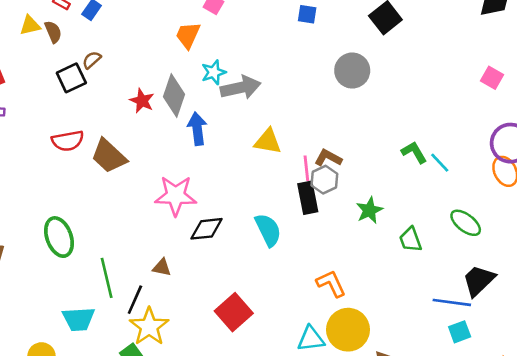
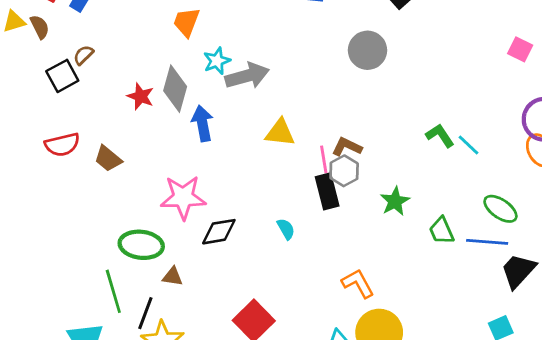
brown trapezoid: (109, 156) -> (108, 159), size x0.7
cyan semicircle: (268, 230) -> (286, 229), size x0.6
green ellipse: (59, 237) -> (141, 245), moved, turned -60
blue line: (452, 302) -> (487, 242), moved

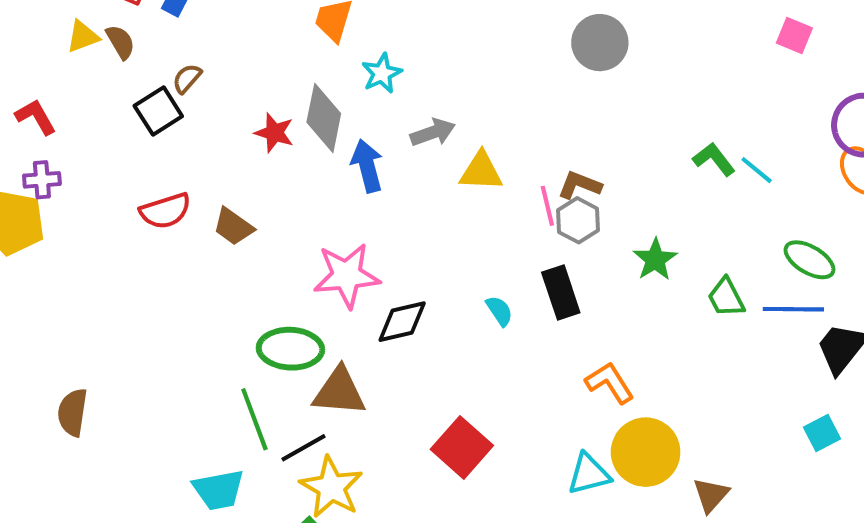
pink square: (520, 49) -> (794, 35), moved
gray arrow: (247, 76) -> (433, 132), moved, size x0.7
black rectangle: (327, 191) -> (561, 293), moved
brown triangle: (173, 277) -> (339, 392), size x1.8
black line: (145, 313) -> (303, 448), turned 44

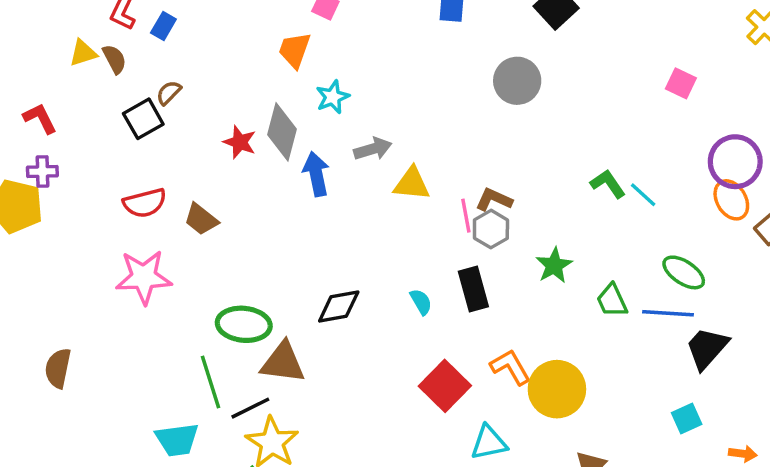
pink star: (347, 275) -> (144, 277), moved
red square: (462, 447) -> (445, 386), moved
yellow circle: (646, 452) -> (557, 389), moved

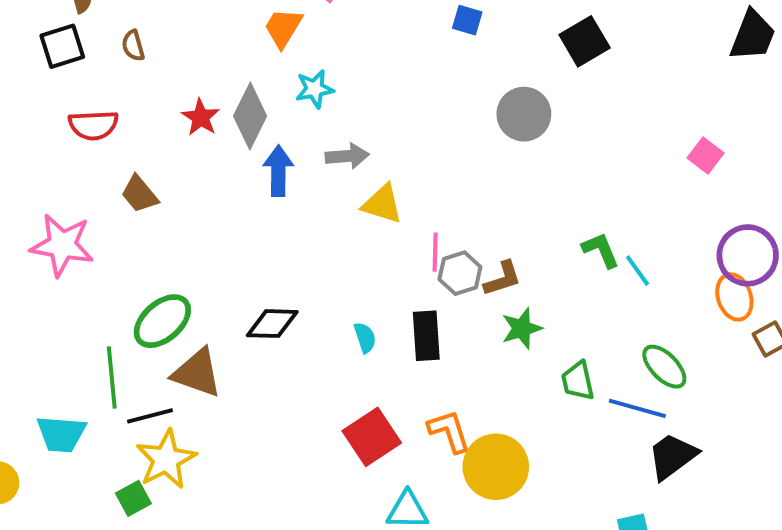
brown semicircle: (169, 93) -> (133, 46), turned -72
black square: (143, 119) -> (62, 46), moved
brown L-shape: (494, 200) -> (503, 279), moved, turned 126
red semicircle: (145, 203) -> (93, 125), moved
green ellipse: (244, 324) -> (162, 321), turned -58

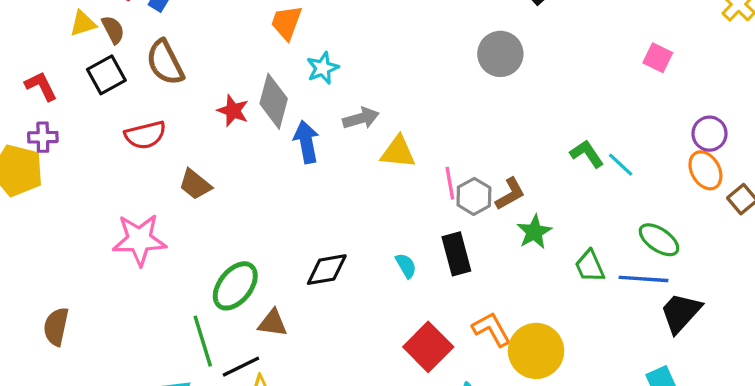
brown semicircle: (133, 46) -> (165, 62), size x1.8
purple circle: (748, 255) -> (709, 134), size x0.7
brown triangle: (197, 373) -> (273, 323), size x0.7

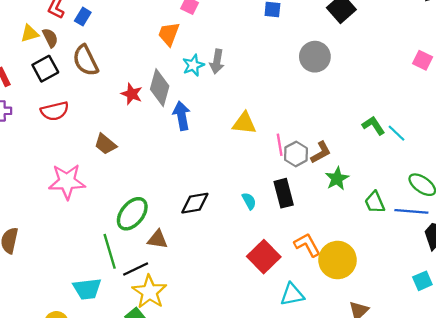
gray arrow: (361, 118) -> (217, 62), moved, turned 115
red semicircle: (145, 135) -> (55, 111), moved

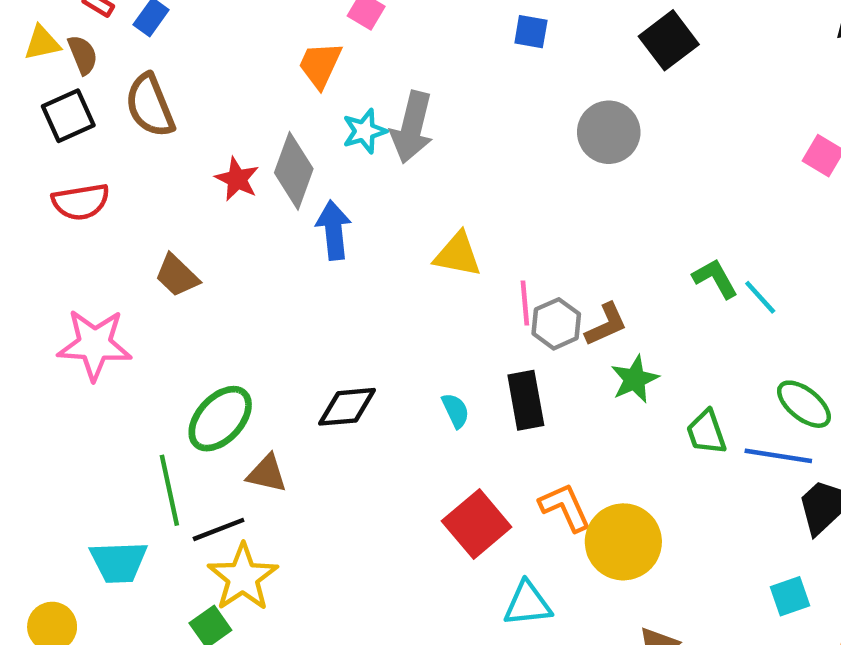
gray arrow: (217, 62) -> (412, 127), size x1.4

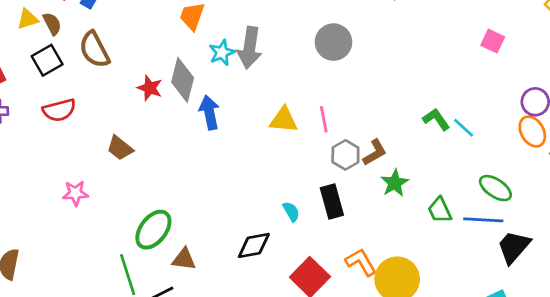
gray circle: (609, 132) -> (333, 42), moved
pink line: (525, 303) -> (324, 119), moved
pink star: (94, 344) -> (75, 193), size x0.6
black diamond: (347, 407) -> (254, 245), moved

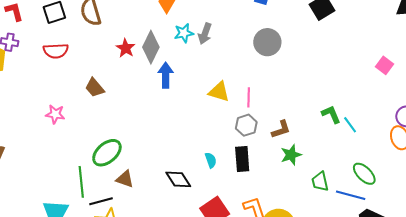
gray arrow: (250, 48) -> (205, 34), size x0.7
gray hexagon: (345, 155) -> (246, 125), moved
black diamond: (254, 245) -> (178, 179), turned 56

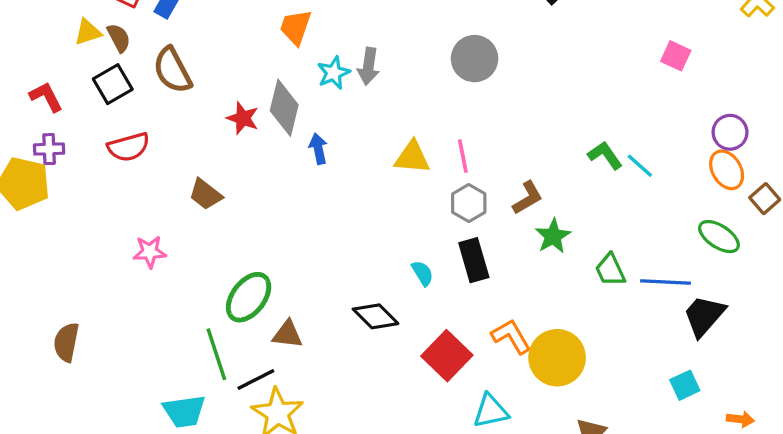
blue arrow: (166, 75) -> (318, 149), size x0.7
green ellipse: (364, 174) -> (719, 237), moved

